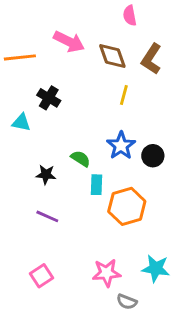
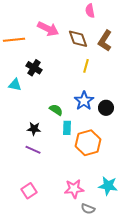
black star: (46, 175) -> (34, 129), moved

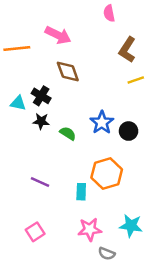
brown diamond: (78, 39) -> (68, 72), moved
yellow line: (86, 66) -> (136, 80), moved, turned 56
black cross: (34, 68) -> (41, 96), moved
cyan rectangle: (67, 128) -> (81, 192), moved
black star: (34, 129) -> (41, 121), moved

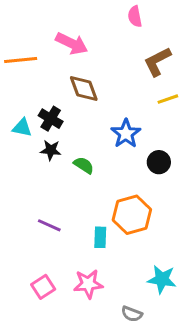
brown L-shape: (127, 50) -> (157, 62), turned 30
blue star: (102, 123) -> (126, 134), moved
pink star: (90, 229) -> (88, 284), moved

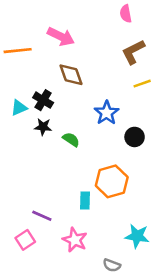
pink semicircle: (135, 16) -> (126, 14), moved
cyan triangle: (22, 128) -> (19, 108), turned -36
purple line: (49, 225) -> (42, 216), moved
pink star: (88, 284) -> (75, 240), turned 30
pink square: (43, 287) -> (25, 240), moved

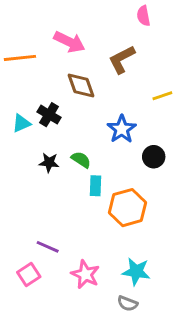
brown L-shape: (133, 52) -> (122, 59), moved
black star: (43, 127) -> (49, 163), moved
cyan rectangle: (85, 200) -> (96, 186), moved
cyan star: (137, 236) -> (136, 272), moved

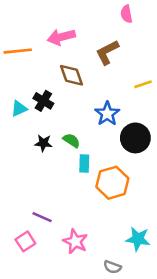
pink arrow: (69, 42) -> (61, 37), turned 140
black circle: (154, 157) -> (135, 138), size x1.5
cyan star: (136, 272) -> (138, 239), moved

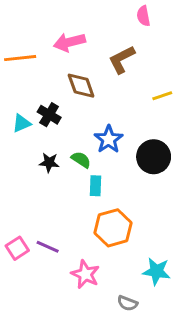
blue star: (107, 114) -> (109, 139), moved
orange hexagon: (112, 183) -> (113, 228), moved
pink square: (25, 241) -> (17, 248), moved

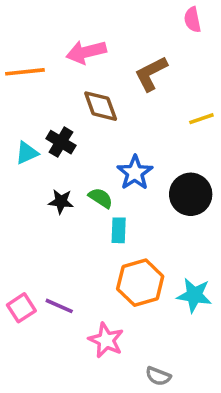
pink semicircle: (143, 16) -> (192, 20), moved
cyan star: (156, 271) -> (194, 295), moved

